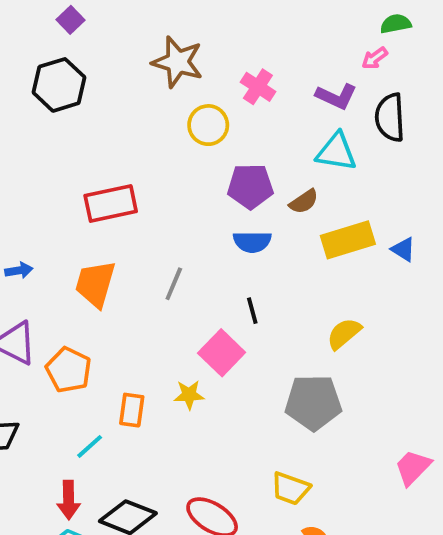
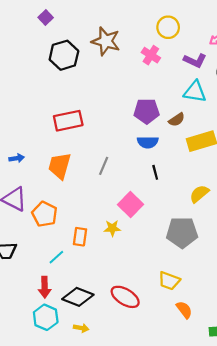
black hexagon: (59, 85) -> (64, 55), moved
yellow circle: (208, 125) -> (168, 27), moved
black line: (252, 311) -> (155, 172), moved

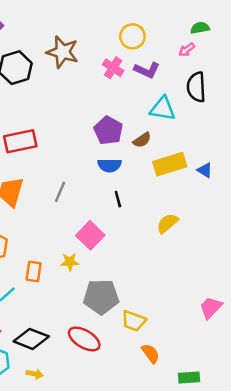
purple L-shape: (195, 61) -> (147, 70), moved
purple pentagon: (147, 111) -> (108, 130), turned 30
gray pentagon: (182, 232) -> (101, 297), moved

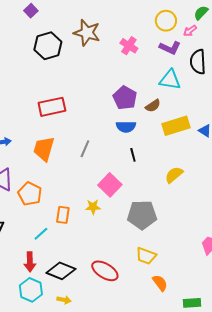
green semicircle: (200, 28) -> (201, 13), turned -35
yellow circle: (132, 36) -> (166, 21), moved
purple L-shape: (147, 70) -> (170, 48), moved
gray pentagon: (101, 297) -> (142, 215), moved

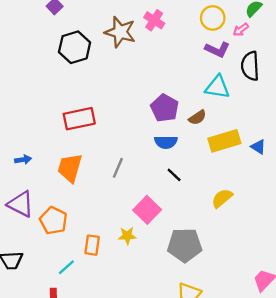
pink cross: (129, 46) -> (154, 20), moved
black line: (133, 155) -> (174, 175), turned -32

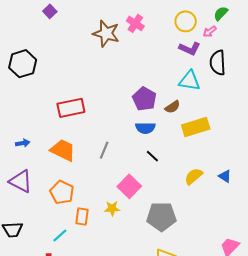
black hexagon: (75, 47) -> (23, 64), moved
blue triangle: (258, 147) -> (225, 176), moved
orange trapezoid: (70, 168) -> (63, 150), turned 100
orange pentagon: (53, 221) -> (62, 192), moved

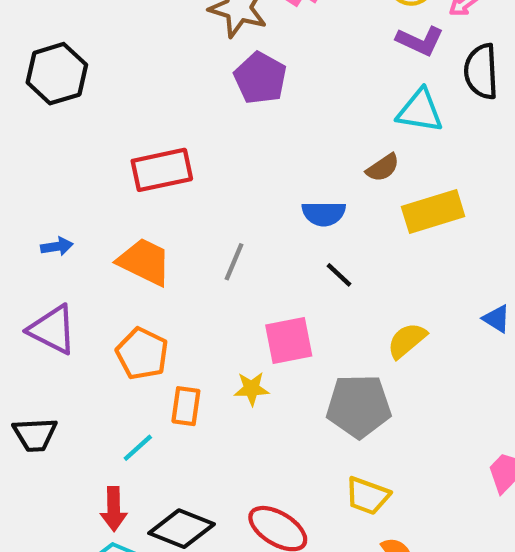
purple pentagon: (144, 99) -> (260, 78), moved
yellow semicircle: (194, 176) -> (407, 341), moved
pink square: (129, 186) -> (289, 341), turned 35

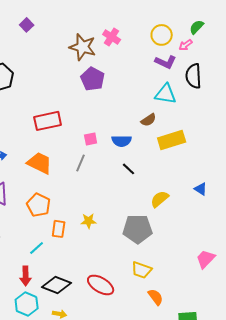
pink square: (289, 341) -> (91, 139), moved, size x0.6

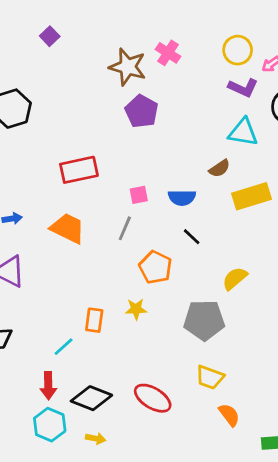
orange pentagon: (39, 205) -> (155, 267), moved

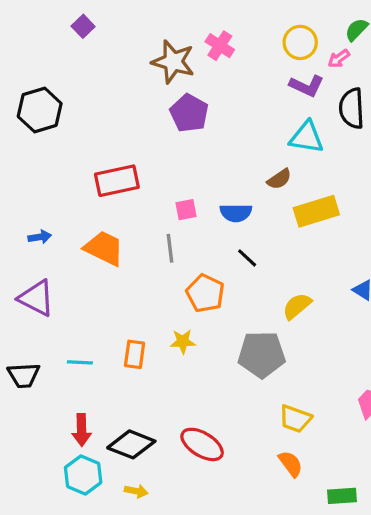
gray line: (125, 228) -> (170, 248), turned -30
cyan line: (64, 347) -> (80, 362), moved, turned 45
yellow trapezoid: (210, 377) -> (295, 419), moved

